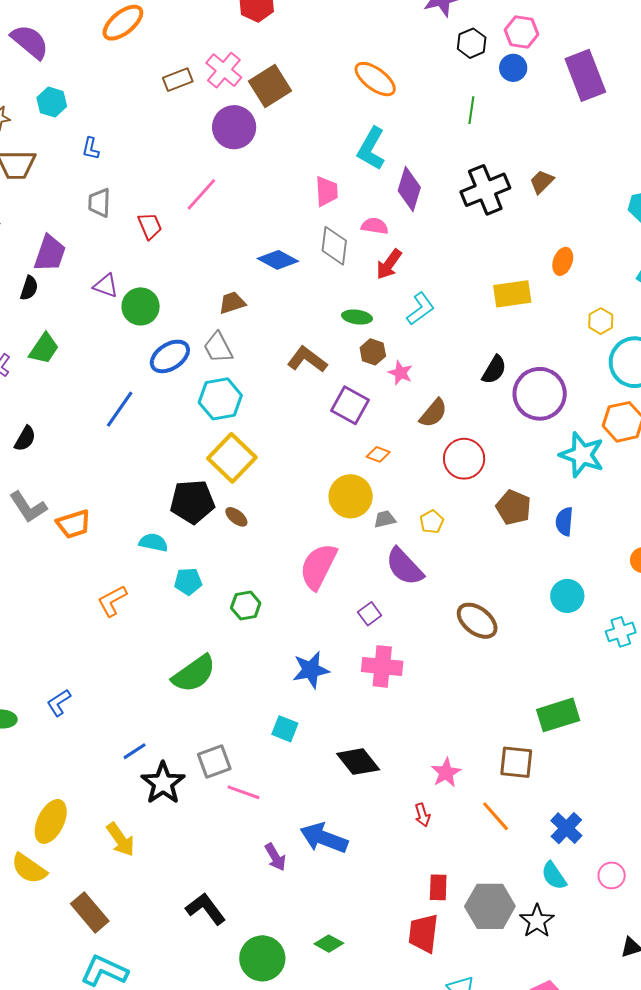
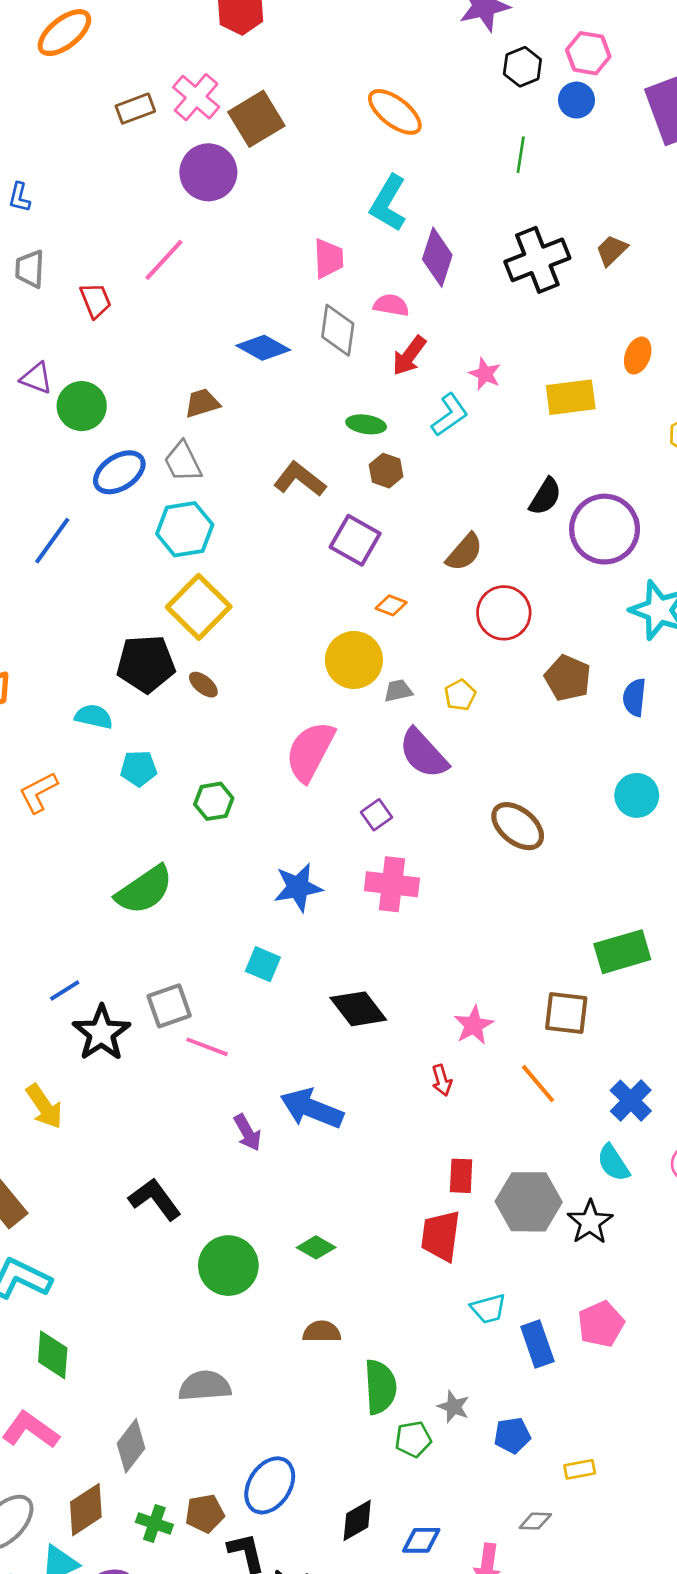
pink star: (400, 373) -> (485, 374), moved

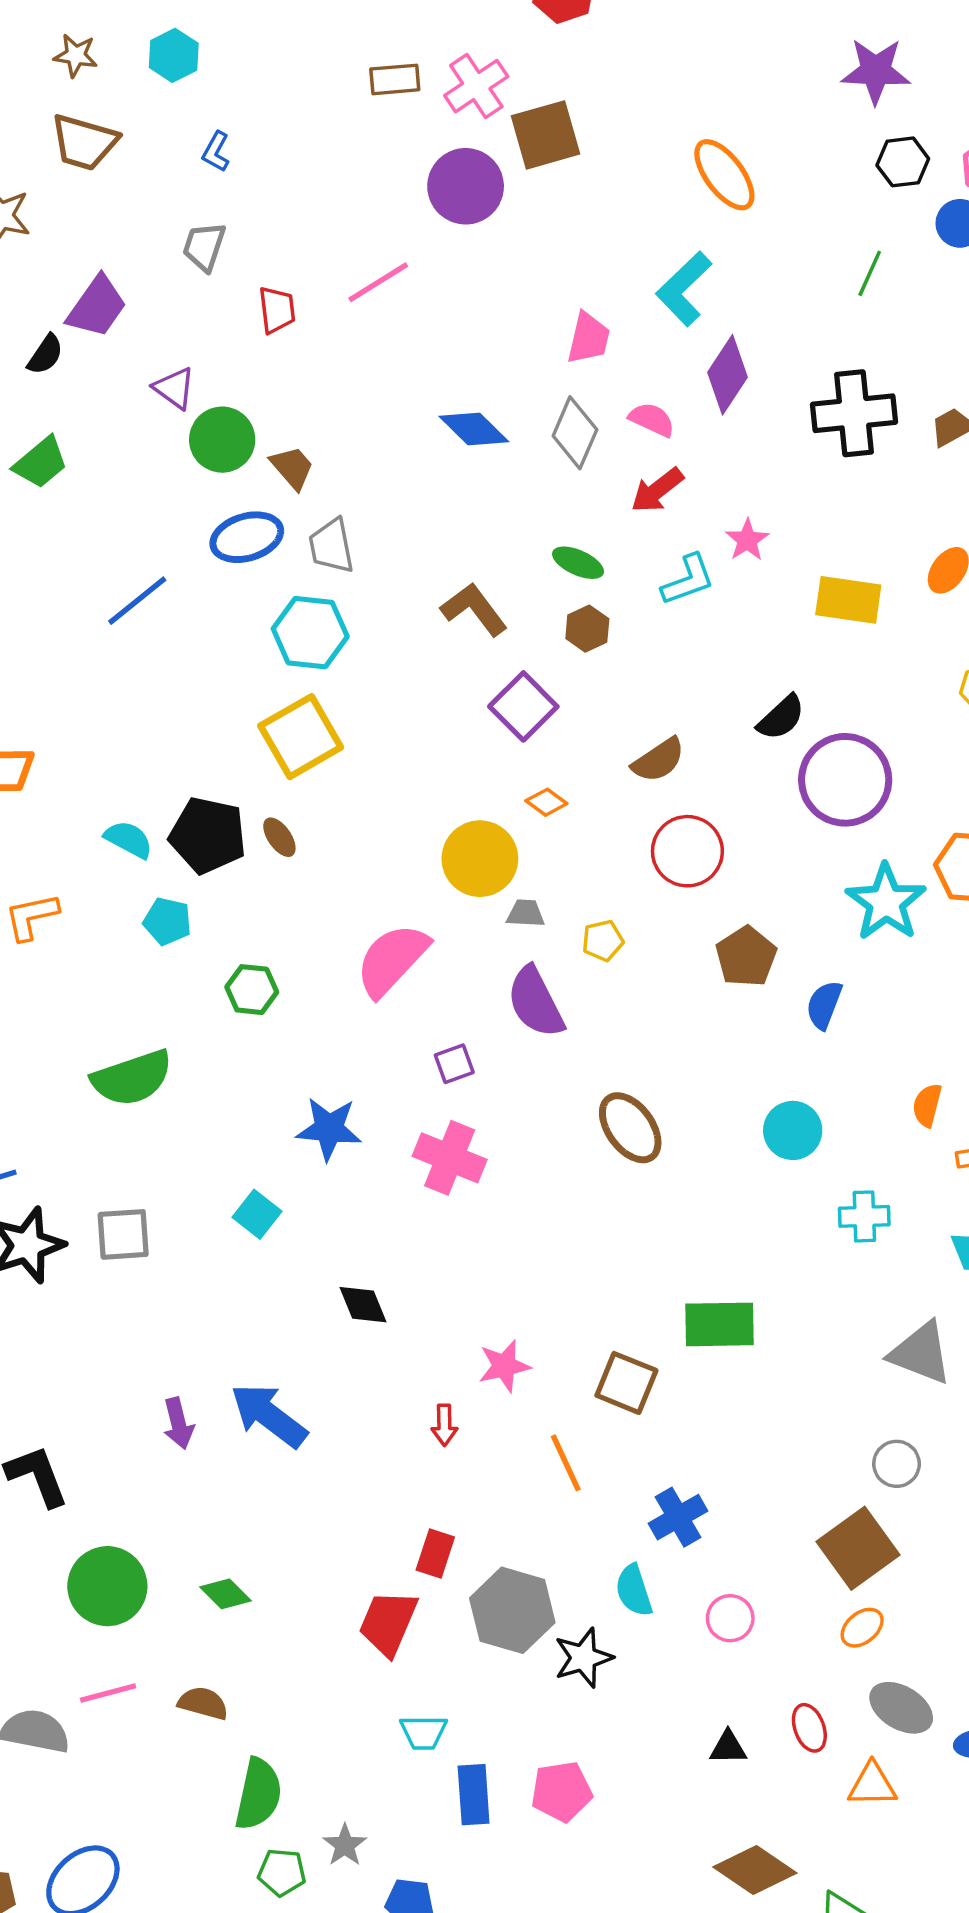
brown trapezoid: (202, 403) -> (292, 468), moved, turned 51
black pentagon: (146, 664) -> (208, 835), moved
black diamond: (358, 1009) -> (363, 1305), size x0.7
pink line: (207, 1047) -> (108, 1693), moved, turned -51

